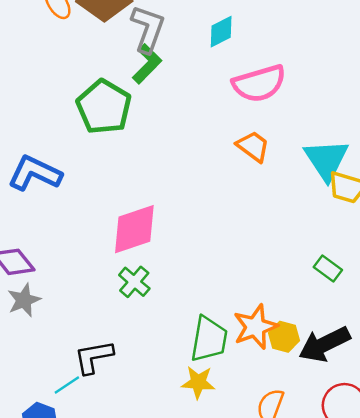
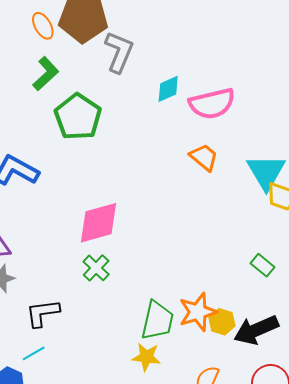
cyan diamond: (221, 32) -> (168, 89), moved
green L-shape: (147, 64) -> (46, 74), moved
black L-shape: (94, 357) -> (43, 313), moved

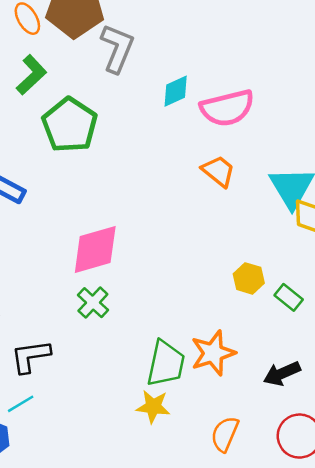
yellow hexagon: (222, 322) -> (249, 278), moved
black arrow: (256, 330) -> (282, 374), size x0.7

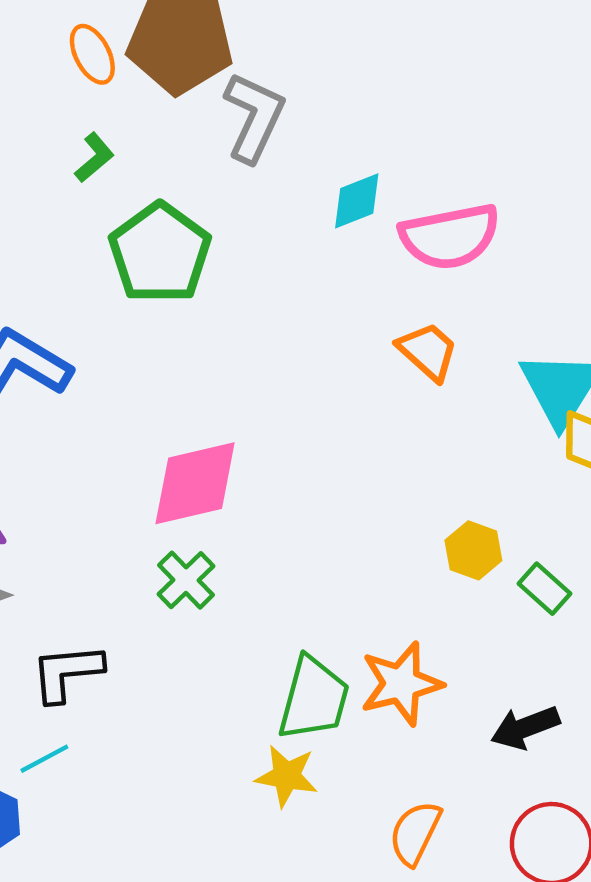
green L-shape: (31, 75) -> (94, 158), size x0.7

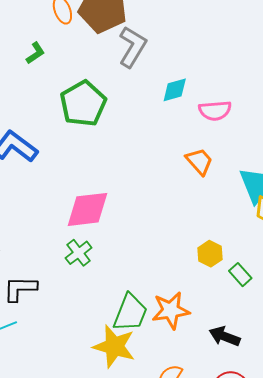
green L-shape: (94, 158) -> (35, 53), moved
pink semicircle: (450, 236) -> (215, 111), size x0.7
black arrow: (525, 727) -> (225, 336), turned 36
yellow star: (286, 776) -> (114, 346), size x1.5

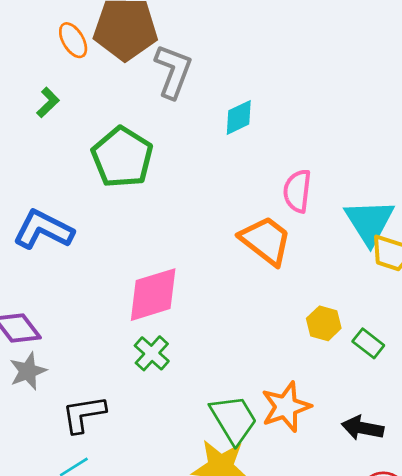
pink semicircle: (215, 111) -> (297, 191), moved, turned 112
orange trapezoid: (199, 161) -> (266, 240), moved, size x1.4
green trapezoid: (130, 313) -> (234, 419), turned -42

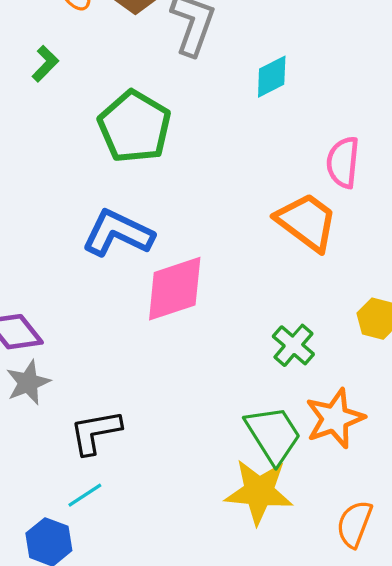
blue L-shape: (43, 230) -> (118, 233), moved
green cross: (152, 353) -> (293, 345), moved

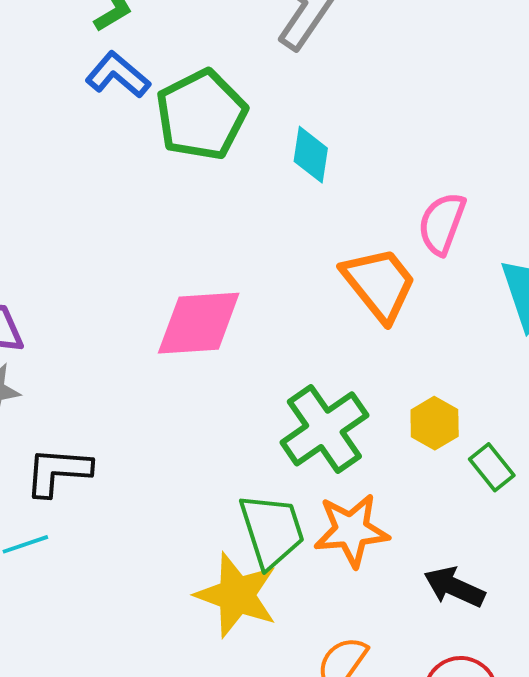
cyan diamond: (272, 77) -> (311, 155), moved, turned -69
blue L-shape: (118, 233) -> (118, 75), moved, size x0.7
green cross: (293, 345) -> (324, 429), size x1.6

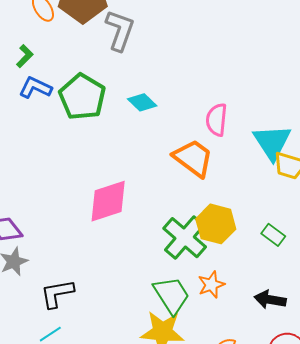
cyan diamond: (311, 155) -> (142, 102), turned -40
yellow hexagon: (435, 423) -> (216, 224), moved, size x1.5
orange star: (351, 530) -> (211, 285), size x0.7

